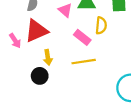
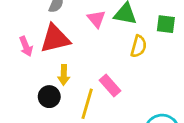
pink rectangle: (82, 37) -> (110, 85), moved
yellow line: (84, 62) -> (87, 104), moved, turned -75

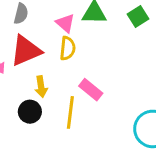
green square: (166, 24) -> (138, 16), turned -30
yellow semicircle: (139, 46) -> (68, 48), moved

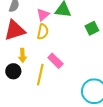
green square: (138, 16) -> (92, 28), moved
pink triangle: (65, 23) -> (43, 15), turned 32

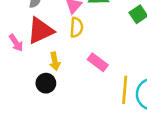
yellow line: (40, 75) -> (125, 90), moved

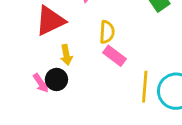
yellow semicircle: (76, 27) -> (107, 32), moved
pink arrow: (16, 43) -> (41, 83), moved

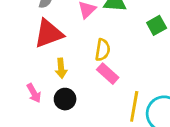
black circle: (56, 79) -> (65, 99), moved

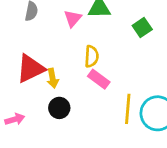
red triangle: (49, 34) -> (30, 69), moved
pink arrow: (34, 93) -> (15, 119), moved, turned -72

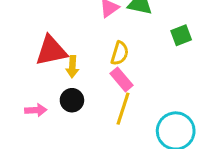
yellow line: (128, 109) -> (123, 109), moved
pink arrow: (15, 119) -> (36, 110), moved

